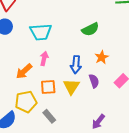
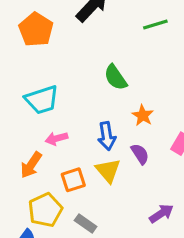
green semicircle: (90, 29) -> (116, 77), turned 96
pink arrow: (44, 58) -> (57, 138), turned -104
purple arrow: (98, 122) -> (161, 214), turned -147

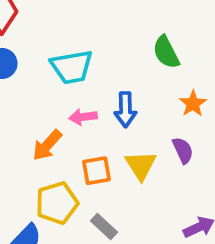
blue arrow: (107, 136) -> (125, 110), moved

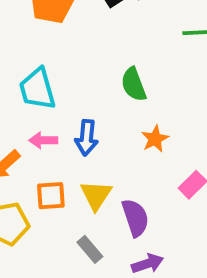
cyan trapezoid: (72, 67) -> (37, 89), turned 78
purple semicircle: (183, 150) -> (135, 218), moved, size x1.4
gray rectangle: (104, 226) -> (90, 249), moved

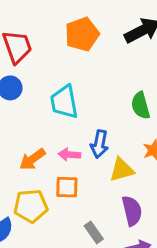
pink arrow: (43, 140) -> (69, 155), moved
yellow triangle: (96, 195) -> (122, 170), moved, turned 36

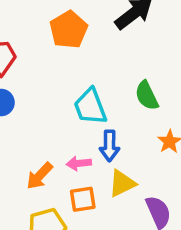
cyan trapezoid: (64, 102) -> (90, 107), moved
yellow triangle: (122, 170) -> (122, 183), moved

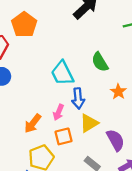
orange pentagon: (69, 30) -> (24, 25), moved
pink arrow: (79, 163) -> (58, 112), turned -56

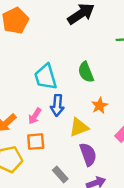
yellow triangle: (89, 123) -> (79, 127), moved

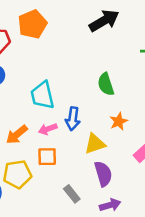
cyan trapezoid: (46, 77) -> (42, 95), moved
pink arrow: (35, 116) -> (48, 129), turned 35

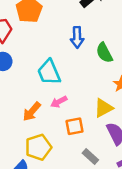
blue arrow: (73, 119) -> (77, 37), moved
orange square: (47, 157) -> (74, 126), moved

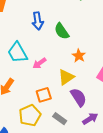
pink arrow: (59, 102) -> (40, 63), moved
yellow pentagon: (38, 147) -> (30, 115), moved

